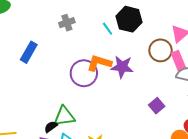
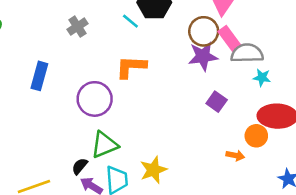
purple star: (122, 67) -> (203, 56), moved
purple circle: (84, 73) -> (95, 99), moved
black semicircle: (51, 127) -> (80, 166), moved

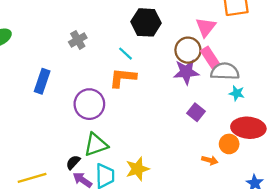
cyan line: (130, 21) -> (126, 54), moved

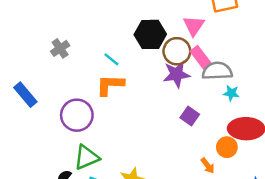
black hexagon: (146, 22) -> (150, 34), moved
blue rectangle: (42, 81) -> (25, 95), turned -55
orange arrow: (210, 160) -> (208, 166), turned 42

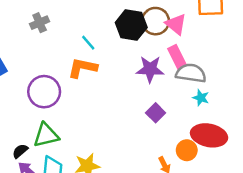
pink triangle: (194, 26) -> (176, 24), turned -35
brown circle: (177, 51) -> (155, 21), moved

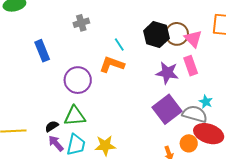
gray semicircle: (191, 73) -> (195, 114), moved
purple square: (156, 113) -> (167, 109), size x1.8

